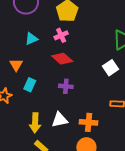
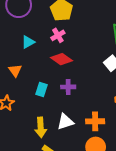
cyan rectangle: (30, 85) -> (41, 89), moved

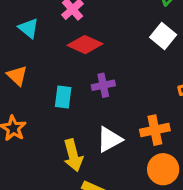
cyan triangle: (28, 42) -> (29, 28), turned -40

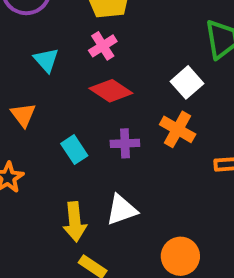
white square: (163, 36) -> (187, 82), moved
cyan rectangle: (63, 97) -> (74, 150), turned -50
orange cross: (155, 130) -> (178, 129), moved, turned 32

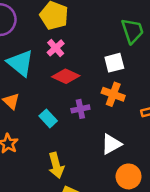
cyan triangle: (46, 60) -> (20, 63), size x1.6
white square: (187, 82) -> (114, 63), turned 36
white triangle: (121, 210) -> (111, 144), moved

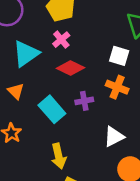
cyan triangle: (20, 63) -> (26, 54), turned 44
white square: (114, 63) -> (119, 56), turned 30
cyan rectangle: (48, 118) -> (52, 109), size x1.5

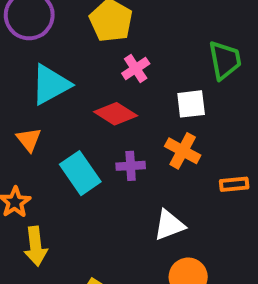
pink cross: (61, 40) -> (136, 69), moved
white square: (119, 56) -> (191, 104), turned -30
yellow arrow: (59, 156) -> (36, 246), moved

